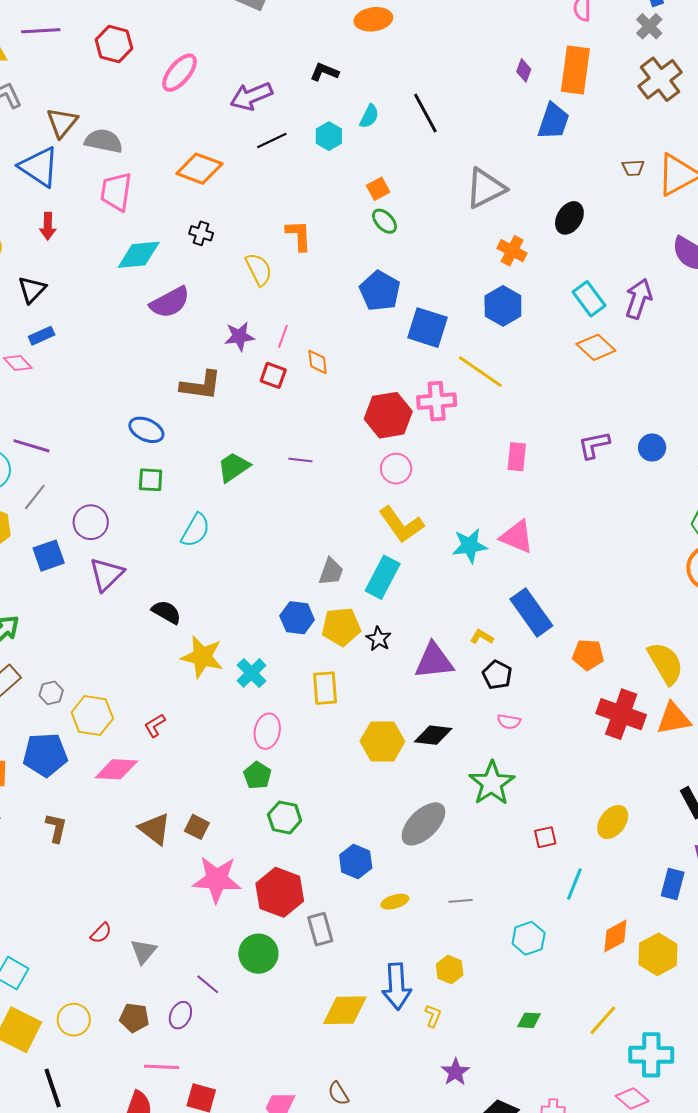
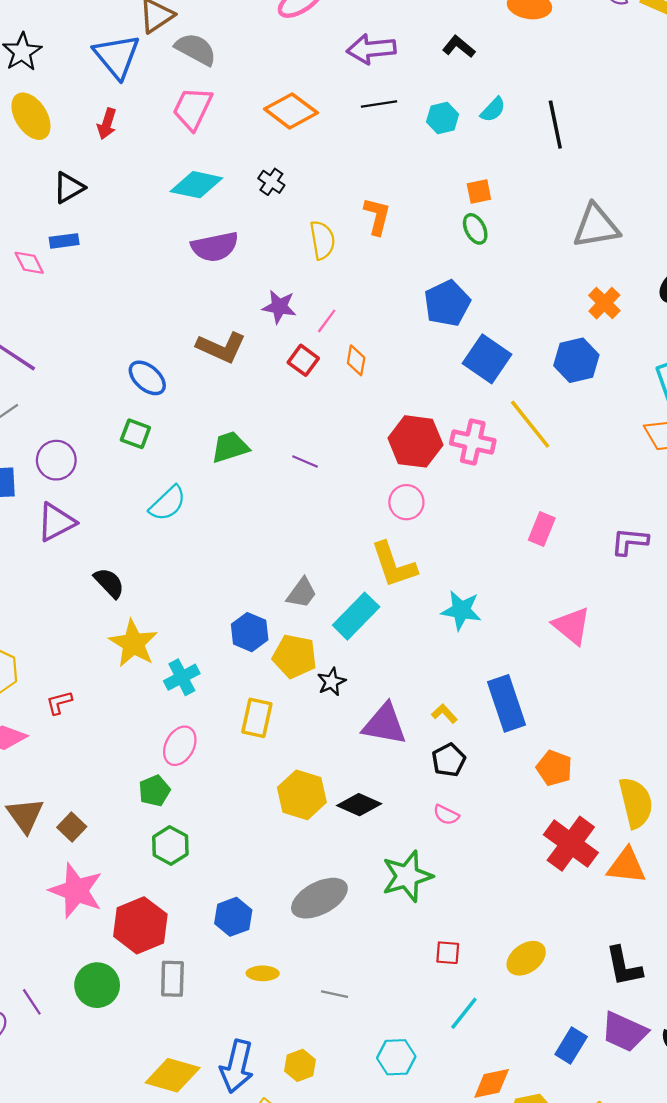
pink triangle: (517, 537) -> (572, 626), moved

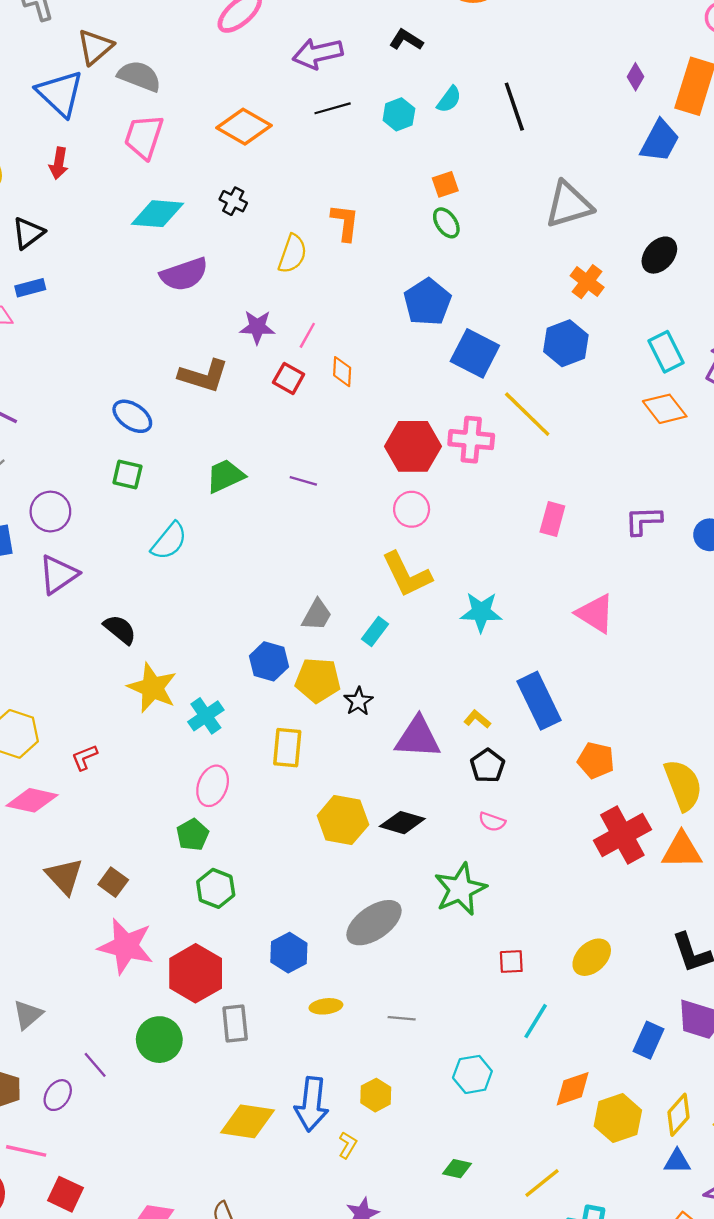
yellow semicircle: (322, 240) -> (292, 254), turned 36
cyan rectangle: (356, 616) -> (375, 631), size x0.6
red cross: (571, 844) -> (622, 835), turned 32

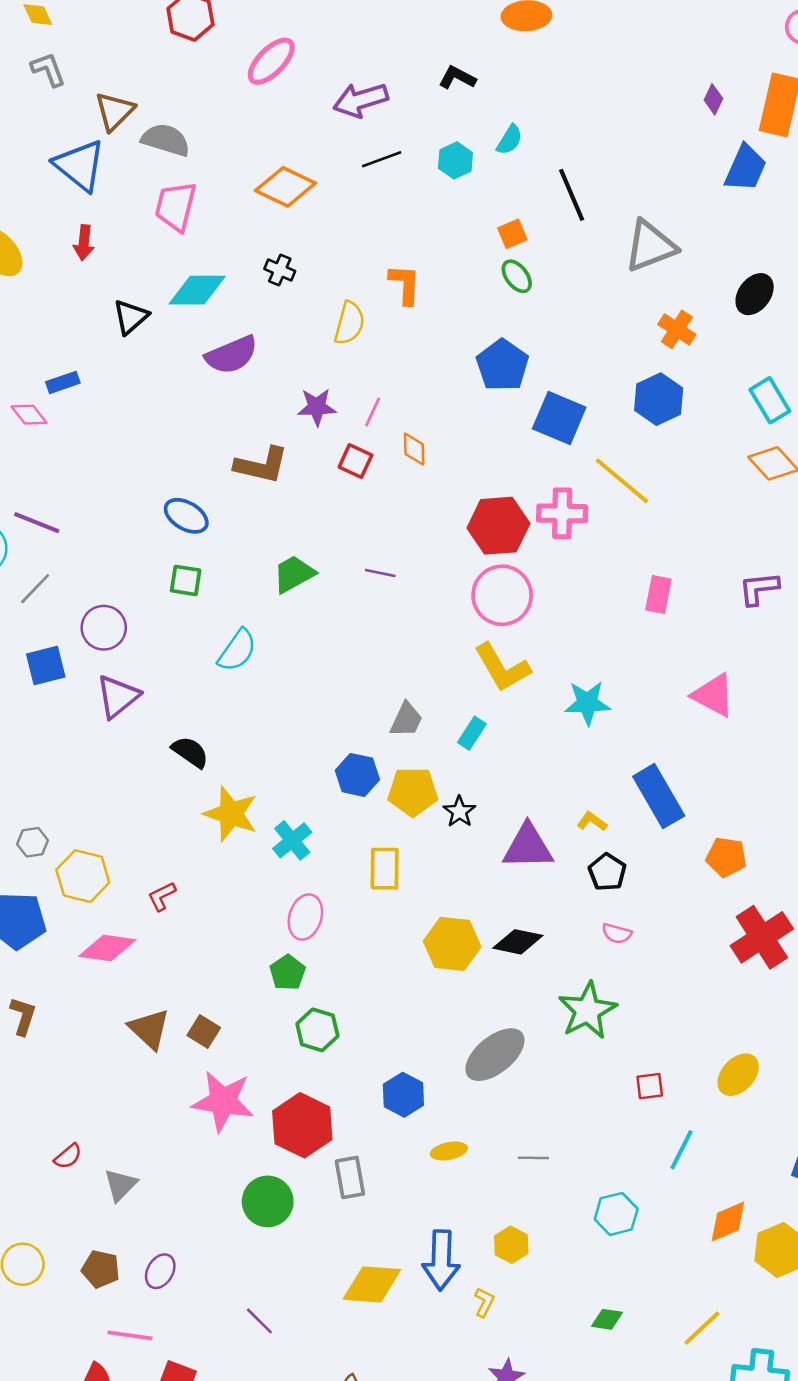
black line: (514, 107) -> (572, 195), moved
black triangle: (28, 233) -> (131, 317), moved
pink circle: (412, 509) -> (502, 595), size x1.5
purple line: (95, 1065) -> (259, 1321), moved

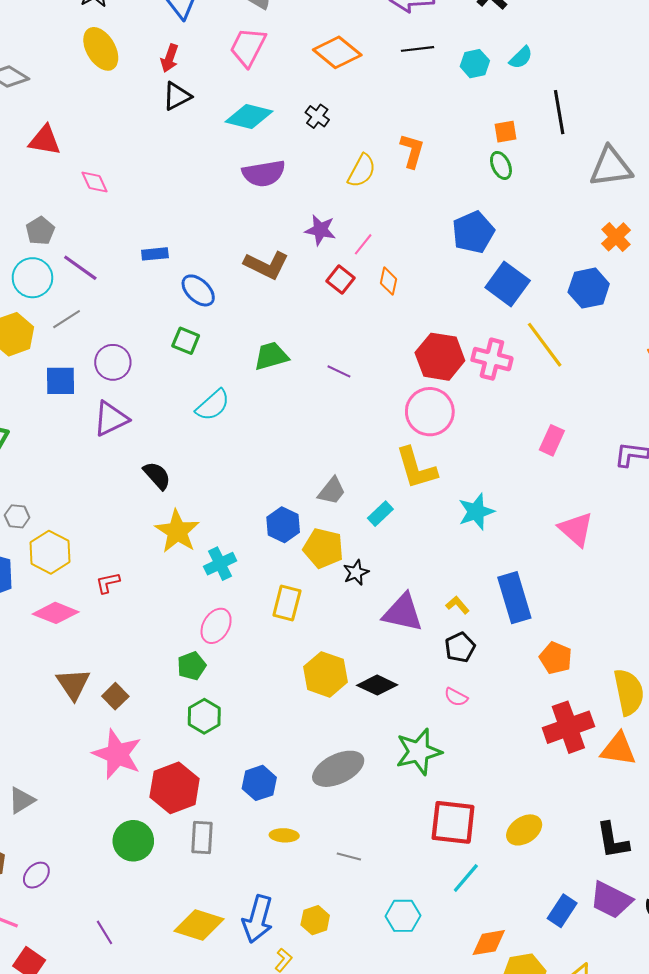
black triangle: (131, 317) -> (177, 96), moved
blue rectangle: (63, 382) -> (155, 254), moved
cyan star: (587, 703) -> (476, 512), turned -30
red square: (650, 1086) -> (453, 822), size x2.0

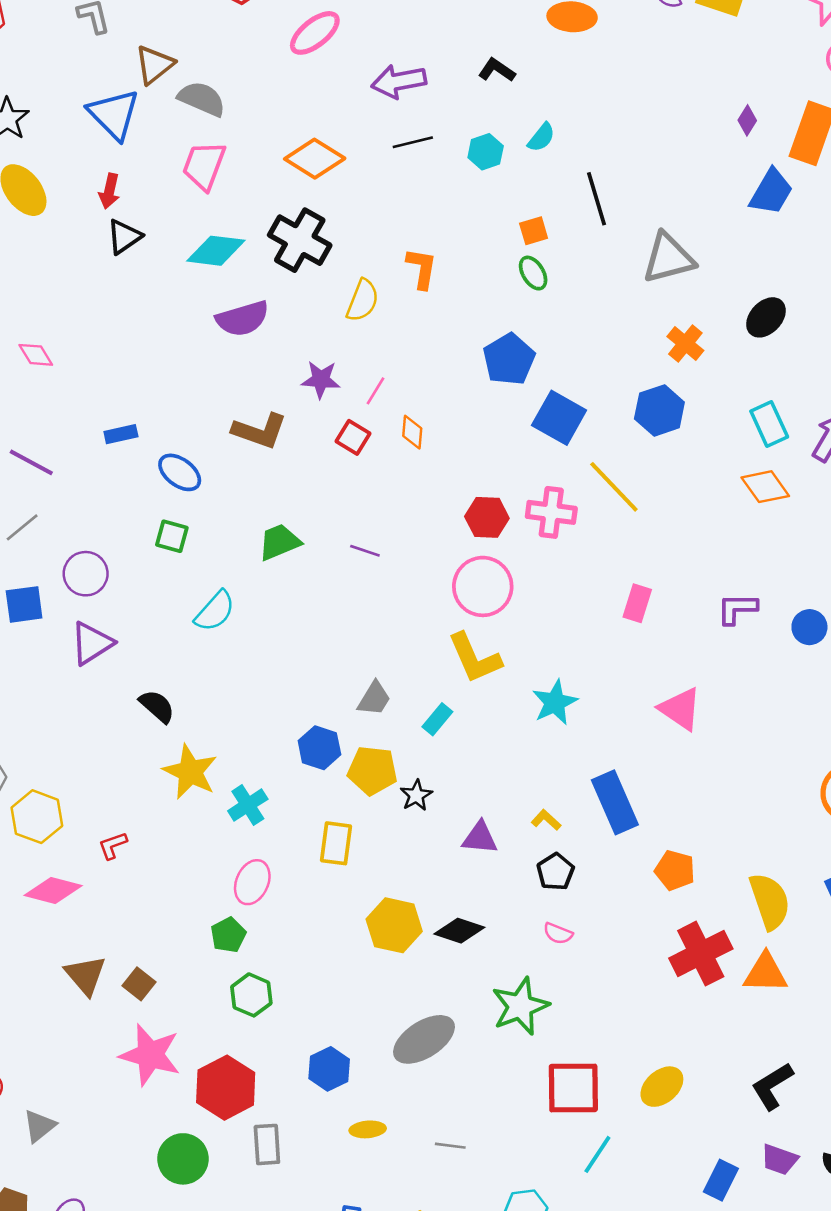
black cross: (317, 116) -> (300, 240), size x2.0
red hexagon: (440, 357) -> (487, 517), size x0.7
purple triangle: (403, 613) -> (480, 838), size x0.7
black L-shape: (613, 840) -> (772, 1086), turned 75
purple trapezoid: (611, 900) -> (779, 1160), size x0.7

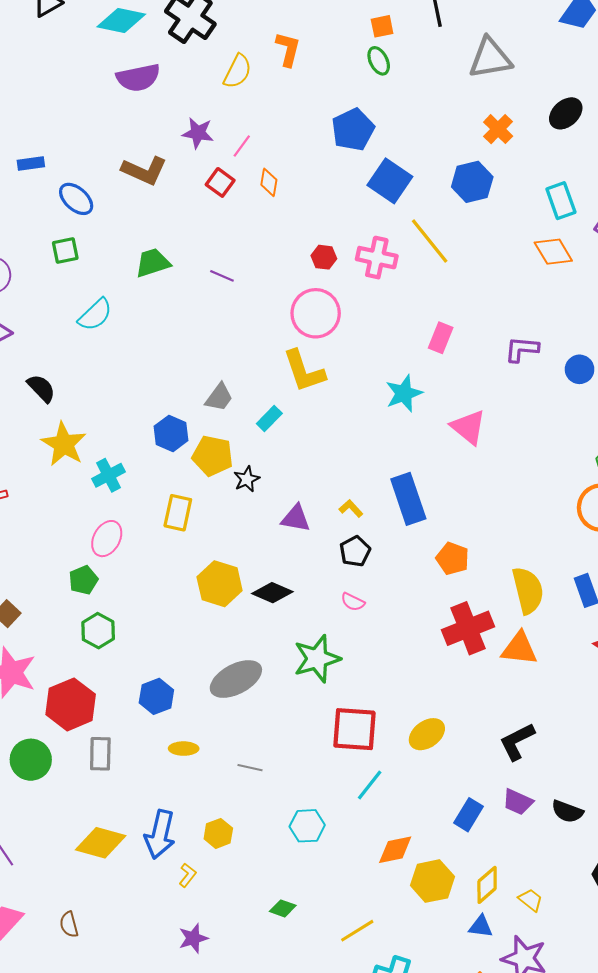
red hexagon: (487, 517) -> (324, 257), size x0.7
green square: (172, 536) -> (65, 250), turned -32
cyan star: (555, 702) -> (404, 393), moved

